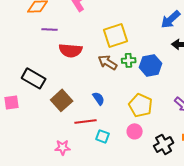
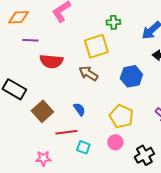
green cross: (129, 60) -> (113, 22), moved

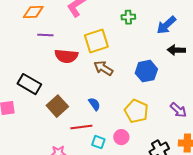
yellow square: (96, 46) -> (96, 41), moved
pink circle: (115, 142) -> (121, 137), moved

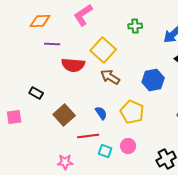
yellow square: (96, 41) -> (103, 50), turned -30
black rectangle: (29, 84) -> (36, 93), size x0.6
yellow pentagon: (136, 111) -> (132, 112), moved

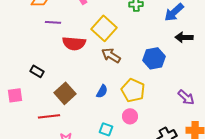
blue semicircle: (101, 113) -> (102, 91), turned 64
red line: (88, 136) -> (49, 116), moved
pink circle: (128, 146) -> (130, 116), moved

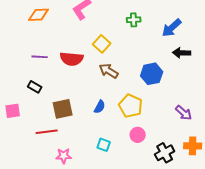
purple line: (53, 22) -> (40, 57), moved
yellow square: (104, 28) -> (102, 44), size x0.7
brown square: (65, 93) -> (63, 109), turned 30
pink circle: (130, 116) -> (138, 135), moved

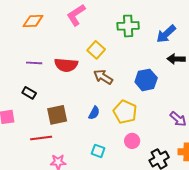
green cross: (134, 20) -> (128, 26), size x1.5

